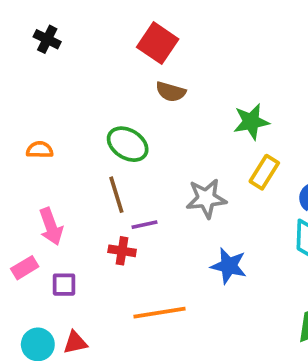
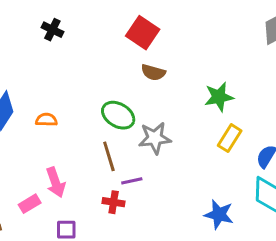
gray star: (206, 198) -> (155, 138), moved
blue star: (229, 266) -> (219, 214), moved
pink rectangle: (25, 268) -> (30, 204), moved

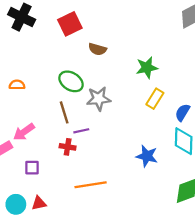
black cross: (52, 30) -> (22, 17), size x1.6
red square: (143, 33) -> (70, 24), moved, turned 30
pink arrow: (56, 182) -> (24, 132), turned 75

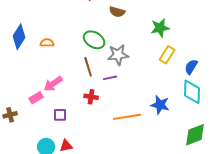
purple line: (81, 131) -> (110, 78), moved
orange line: (91, 185) -> (127, 117), moved

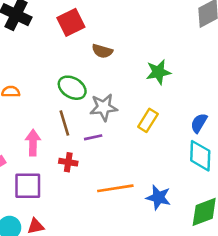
yellow rectangle: (167, 55) -> (148, 120), moved
pink arrow: (53, 84) -> (33, 143), moved, turned 126
blue star: (160, 105) -> (158, 197), moved
purple square: (60, 115) -> (28, 186), size x1.6

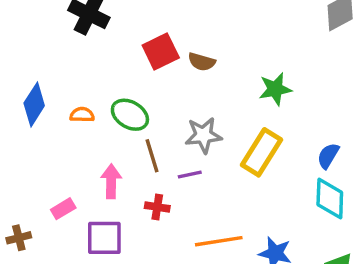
red square: (71, 22) -> (161, 51), moved
green ellipse: (72, 88) -> (130, 115), moved
yellow rectangle: (148, 120) -> (261, 152), size x1.5

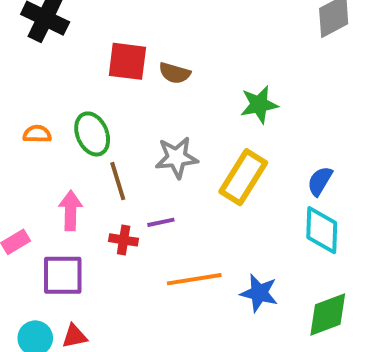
red square: (161, 51) -> (127, 61), turned 33
green ellipse: (130, 115) -> (92, 134), turned 36
purple line: (190, 175) -> (161, 222), moved

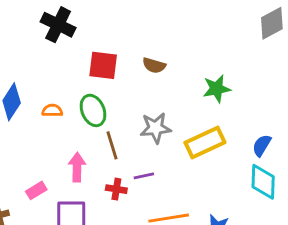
red square: (127, 61) -> (103, 65), moved
yellow rectangle: (243, 177) -> (205, 142), turned 33

